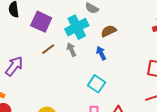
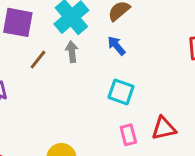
gray arrow: (71, 50) -> (72, 52), turned 32

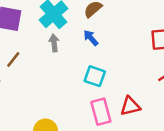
brown line: (38, 60) -> (13, 60), moved
pink rectangle: (128, 135) -> (101, 112), size x1.5

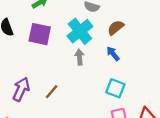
brown line: (13, 60) -> (52, 92), moved

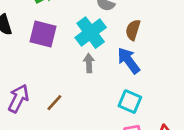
brown semicircle: (116, 28) -> (133, 30), turned -36
blue arrow: (113, 54) -> (129, 60), size x1.5

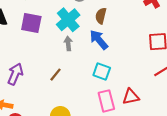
brown line: (54, 103) -> (55, 75), moved

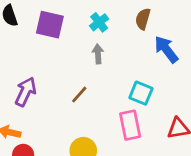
cyan cross: (68, 20) -> (99, 22), size x0.6
blue arrow: (99, 40) -> (166, 49), moved
pink rectangle: (106, 101) -> (130, 125), moved

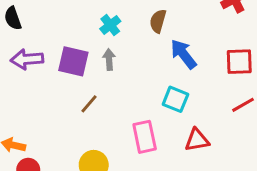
purple square: (50, 25) -> (73, 61), moved
purple arrow: (26, 92) -> (27, 59), moved, turned -120
cyan square: (141, 93) -> (175, 99), moved

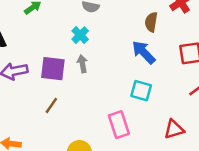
brown semicircle: (158, 21) -> (151, 22), moved
brown line: (89, 104) -> (51, 105), moved
red triangle: (197, 140) -> (174, 129), moved

